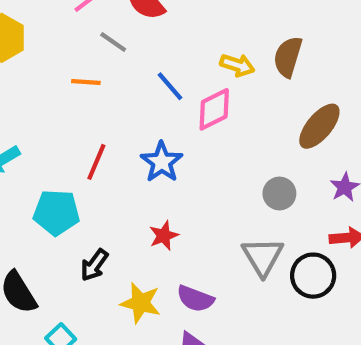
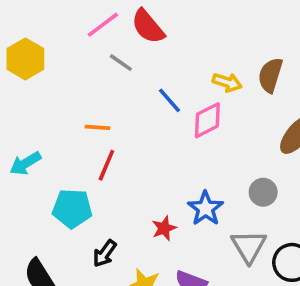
orange line: (86, 82) -> (97, 127), moved
blue star: (162, 162) -> (206, 208), moved

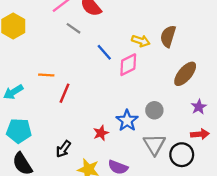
orange line: (97, 127) -> (46, 75), moved
gray circle: (263, 192) -> (154, 110), moved
cyan pentagon: (72, 208) -> (19, 131), moved

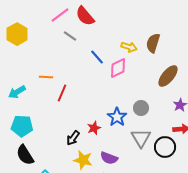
black arrow: (63, 149) -> (73, 138), moved

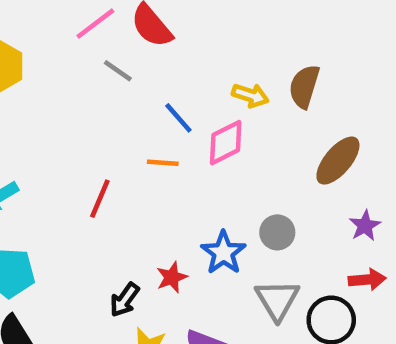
orange line: (46, 77) -> (163, 163), moved

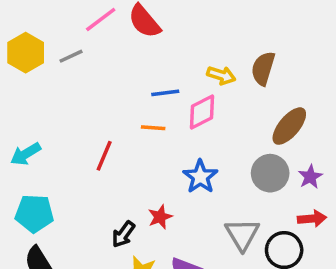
gray line: (118, 71) -> (71, 56), moved, turned -60
blue line: (178, 118) -> (165, 93), turned -56
gray circle: (277, 232) -> (270, 173), moved, size x1.4
blue star: (223, 253) -> (200, 177), moved

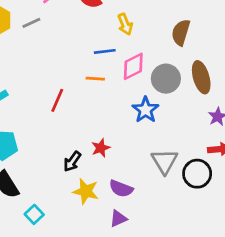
yellow arrow: (221, 75) -> (125, 24), moved, turned 50
brown ellipse: (289, 126) -> (201, 77), turned -56
gray circle: (270, 173) -> (166, 79), moved
blue star: (200, 177) -> (146, 110), moved

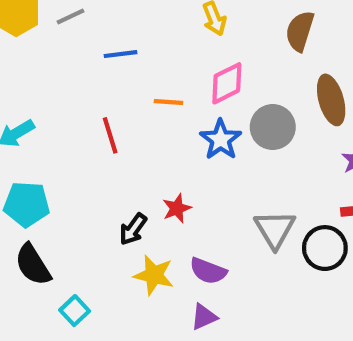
blue line: (105, 51) -> (120, 54), moved
gray circle: (166, 79) -> (273, 127), moved
red line: (57, 100) -> (110, 135), turned -40
blue star: (146, 110) -> (221, 140), moved

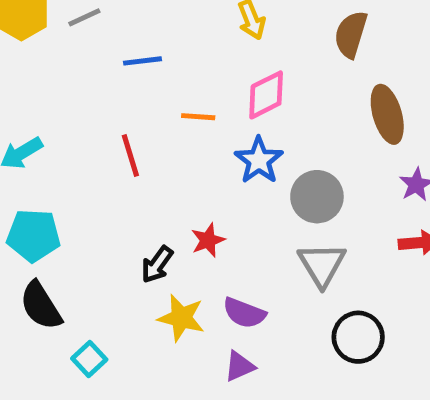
gray circle: (273, 127) -> (317, 197), moved
black circle: (325, 248) -> (358, 337), moved

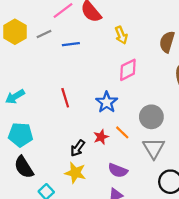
blue line: (143, 61) -> (71, 44), moved
orange line: (198, 117) -> (122, 132), moved, turned 40
blue star: (259, 160) -> (107, 102), moved
yellow star: (181, 318) -> (75, 173), moved

